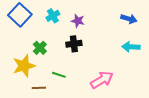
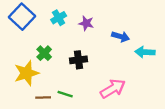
blue arrow: (129, 19) -> (121, 37), moved
black cross: (74, 44) -> (78, 60), moved
green line: (59, 75) -> (65, 94), moved

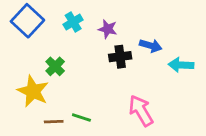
black cross: (78, 60) -> (120, 57), moved
yellow star: (26, 73) -> (33, 91), turned -30
pink arrow: (113, 89) -> (141, 111), turned -90

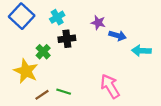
purple star: (108, 29) -> (98, 23), moved
black cross: (120, 57) -> (67, 39), moved
brown line: (54, 122) -> (42, 95), turned -32

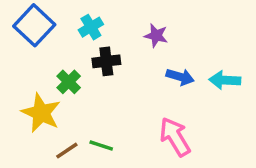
blue arrow: (118, 36) -> (180, 77), moved

